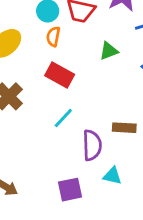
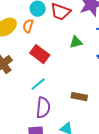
orange semicircle: (53, 37) -> (28, 26), moved
purple semicircle: (92, 145) -> (43, 108), moved

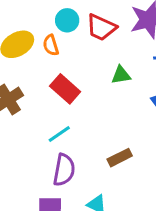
orange semicircle: (28, 26) -> (51, 45), turned -40
brown rectangle: (79, 97) -> (120, 158), turned -42

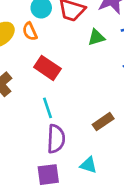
green triangle: (121, 75) -> (96, 37), moved
cyan line: (59, 134) -> (48, 108), turned -66

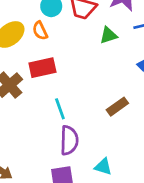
red rectangle: (47, 68) -> (42, 68), moved, turned -45
brown rectangle: (103, 122) -> (117, 107), moved

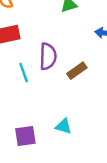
purple semicircle: (69, 140) -> (48, 56), moved

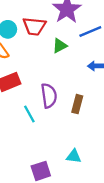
brown rectangle: (77, 71) -> (77, 104), turned -30

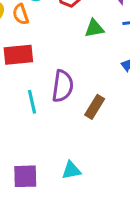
cyan triangle: (74, 156) -> (71, 170), turned -35

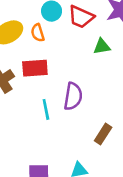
brown rectangle: (95, 107) -> (103, 134), moved

